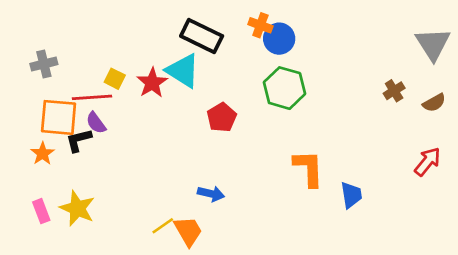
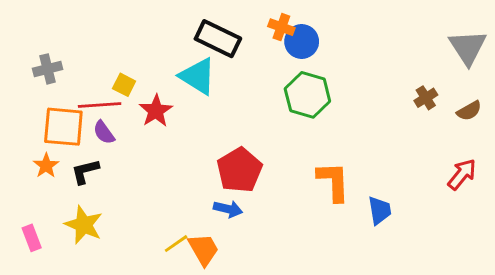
red star: (152, 83) -> (156, 111), moved
red pentagon: (222, 117) -> (240, 170), moved, size x1.4
black L-shape: (79, 140) -> (85, 171), moved
pink rectangle: (41, 211) -> (32, 238), moved

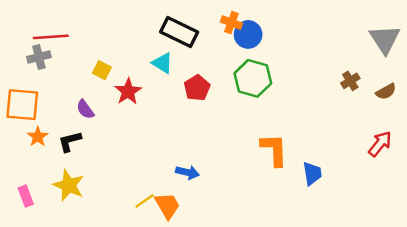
cyan triangle: (198, 76) -> (162, 63), size x0.7
red line: (100, 105) -> (51, 37), moved
orange square: (63, 127) -> (22, 105), moved
red pentagon: (240, 170) -> (197, 88), moved, size x0.7

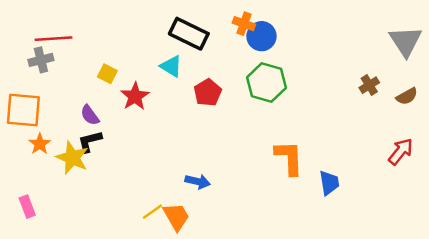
black L-shape: (70, 141) -> (90, 141), moved
yellow star: (69, 185) -> (72, 158), moved

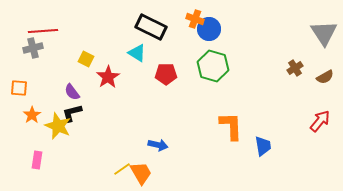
red pentagon: (208, 93) -> (166, 74), turned 30
orange square: (23, 110) -> (19, 88), size x0.6
pink rectangle: (27, 207) -> (37, 160), moved, turned 30

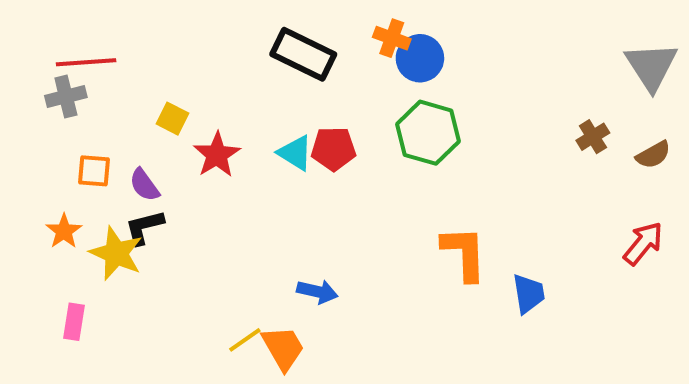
cyan triangle: (137, 53) -> (295, 153), moved
orange square: (19, 88) -> (94, 171), moved

